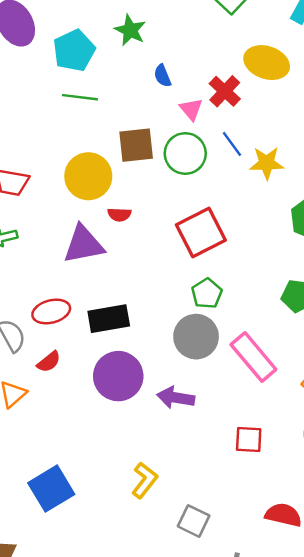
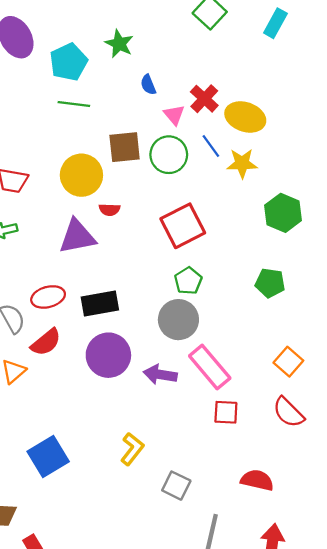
yellow ellipse: (267, 63) -> (245, 117), moved
pink rectangle: (253, 357) -> (210, 367), moved
red semicircle: (49, 362) -> (46, 342), size x1.4

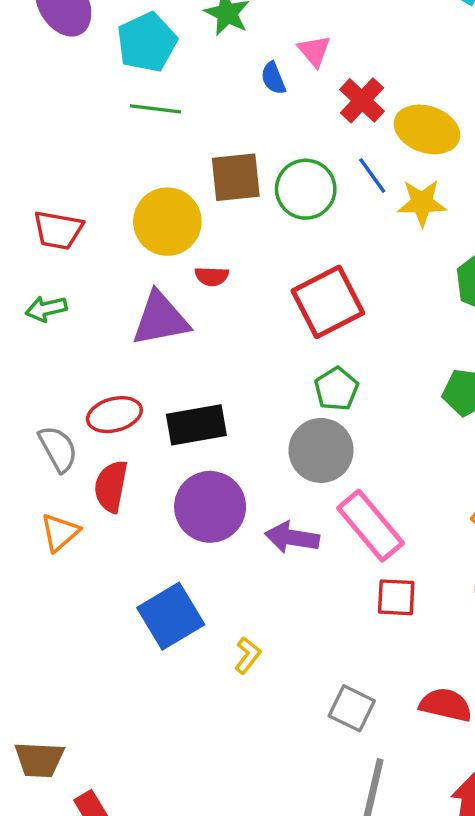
pink triangle: (174, 115) -> (314, 51), moved
red semicircle: (46, 342) -> (111, 486), turned 140
yellow L-shape: (132, 449) -> (248, 655), size x0.7
blue square: (48, 456) -> (171, 616), moved
gray square: (176, 486) -> (352, 708), moved

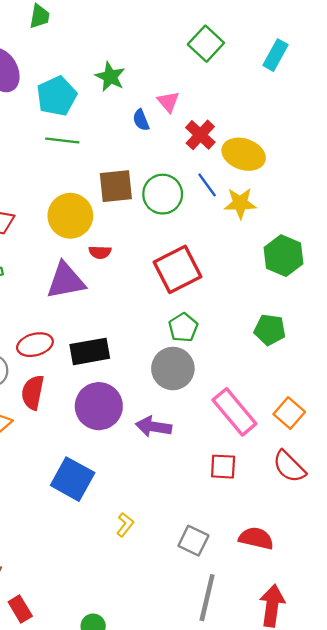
pink rectangle: (371, 526) -> (234, 412), moved
blue square: (171, 616) -> (73, 479), turned -30
yellow L-shape: (248, 655) -> (125, 525), moved

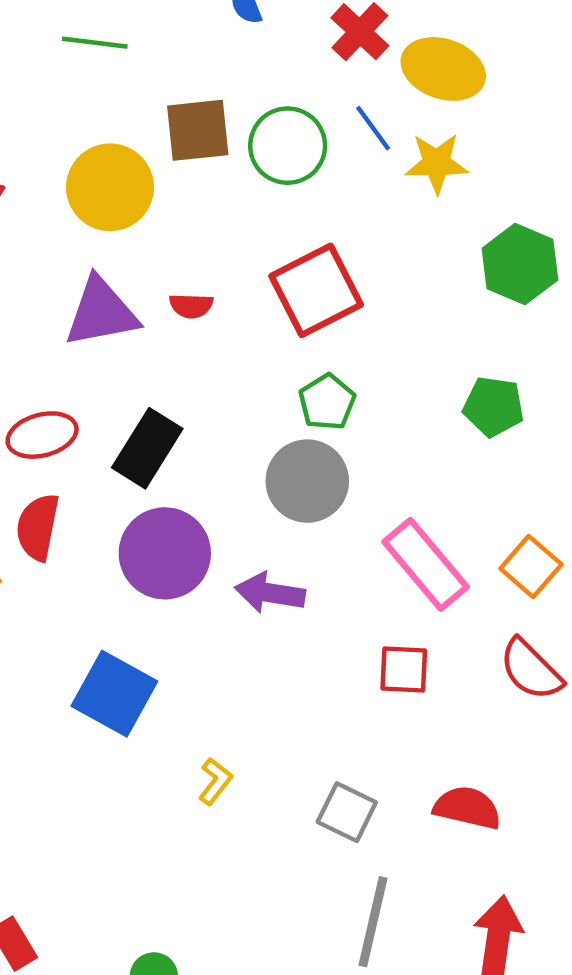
red semicircle: (100, 252) -> (191, 306), moved
black rectangle: (90, 351) -> (147, 448), turned -48

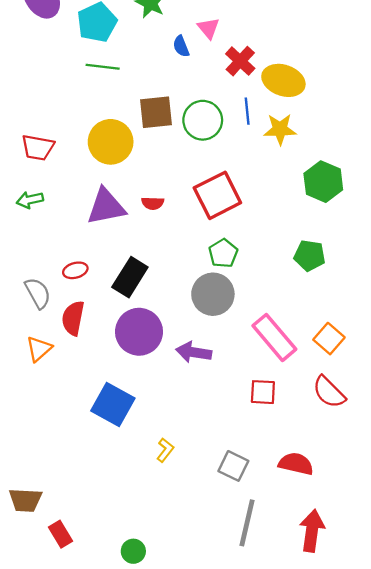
blue line: (373, 128) -> (247, 111), turned 30
red ellipse: (42, 435) -> (75, 270), size x0.7

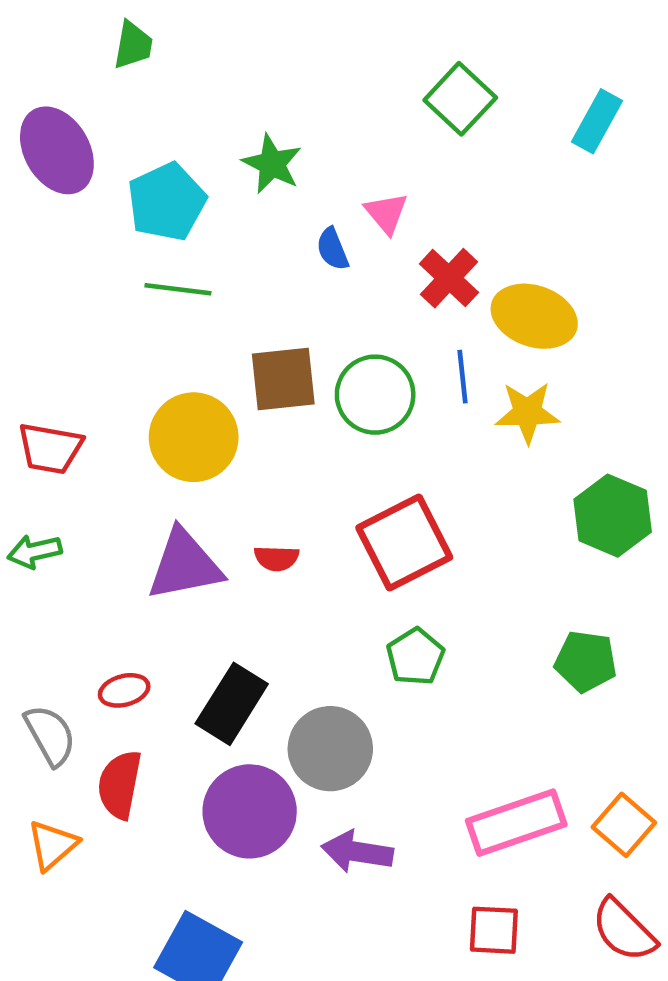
gray circle: (213, 294) -> (330, 749), moved
pink rectangle: (274, 337) -> (516, 823), turned -69

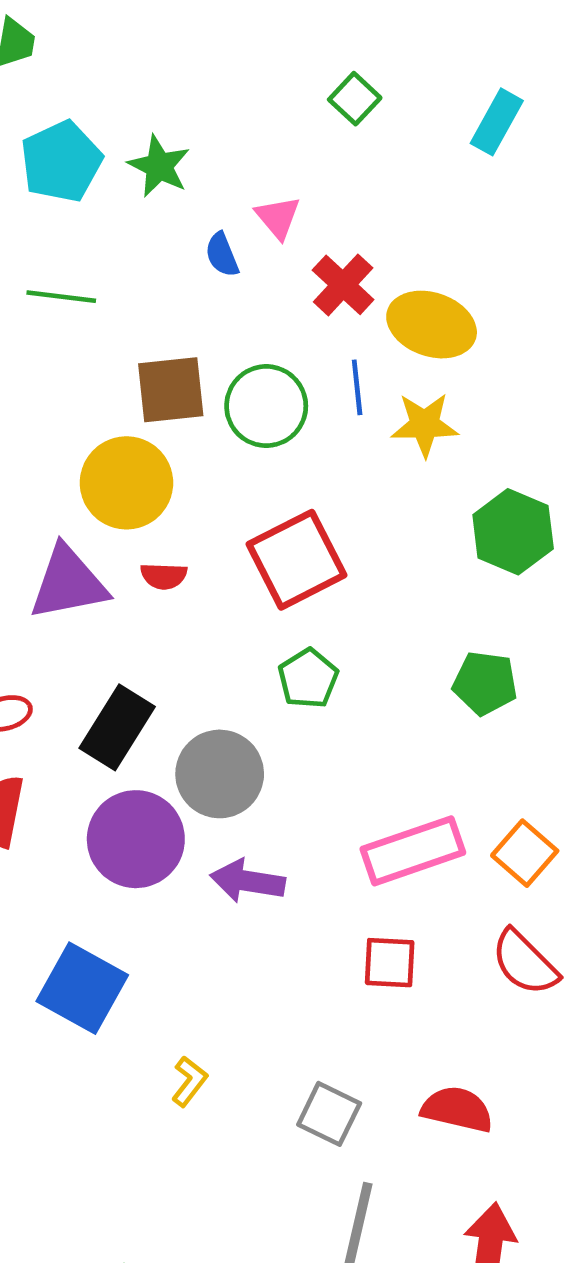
green square: (460, 99) -> (355, 99), size x0.7
cyan pentagon: (167, 202) -> (61, 162), moved
yellow circle: (194, 437) -> (126, 483), moved

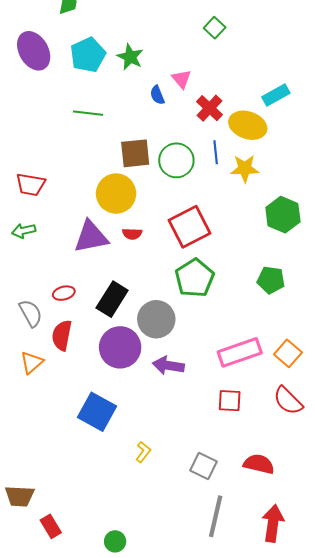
cyan rectangle: (497, 122) -> (276, 95), moved, turned 32
green pentagon: (308, 678) -> (194, 278), size x1.5

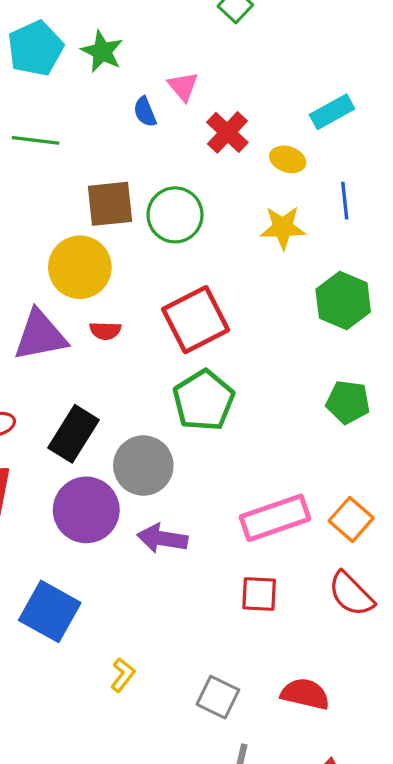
yellow ellipse: (248, 125) -> (288, 159), size x0.6
blue line: (216, 152) -> (345, 201), moved
green pentagon: (271, 280) -> (348, 402), moved

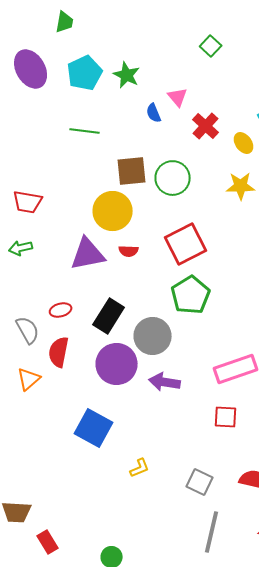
yellow ellipse: (288, 159) -> (244, 143), turned 35
yellow L-shape: (123, 675) -> (140, 468), turned 30

